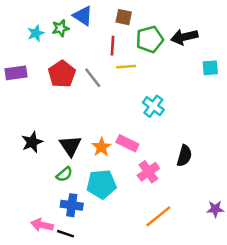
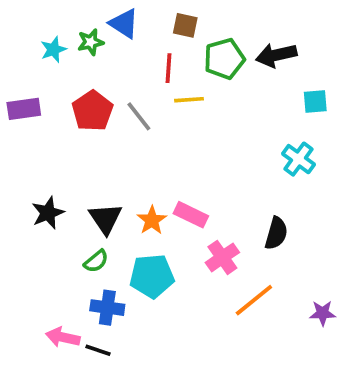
cyan cross: (153, 106) -> (299, 159), moved
orange line: (158, 216) -> (254, 300), moved

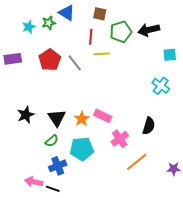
blue cross: (107, 308) -> (58, 166), turned -30

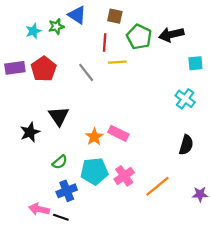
green pentagon: (121, 32) -> (139, 37), turned -30
red pentagon: (50, 60) -> (44, 69), moved
black triangle: (57, 118) -> (59, 116), moved
black semicircle: (149, 126) -> (186, 145), moved
pink cross: (120, 139) -> (124, 176), moved

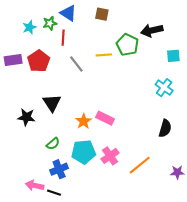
green pentagon: (139, 37) -> (127, 45), moved
red line: (105, 43) -> (63, 38), moved
black star: (30, 132) -> (26, 117), turned 30

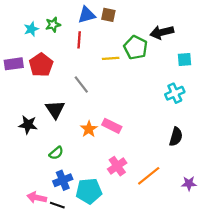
blue triangle: (68, 13) -> (87, 15), moved, turned -48
red line: (63, 38) -> (79, 40), moved
gray line: (76, 64) -> (81, 84), moved
cyan cross: (164, 88) -> (175, 93), turned 30
cyan pentagon: (84, 152) -> (89, 191), moved

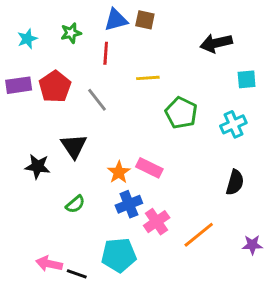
cyan star: (31, 29) -> (27, 39), moved
green pentagon: (136, 48) -> (181, 113), moved
gray line: (81, 84) -> (97, 100), moved
blue cross: (63, 180) -> (129, 204), moved

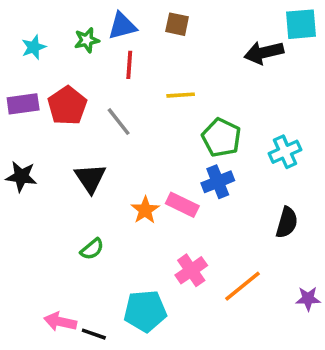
blue triangle: (116, 20) -> (122, 26), moved
cyan square: (247, 79) -> (301, 24), moved, size x1.4
black star: (38, 166) -> (21, 176), moved
blue cross: (129, 204) -> (218, 182), moved

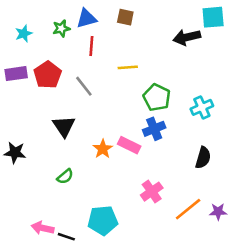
black star: (21, 176) -> (15, 153), moved
pink cross: (191, 270) -> (152, 192), moved
orange line: (243, 286) -> (188, 209), moved

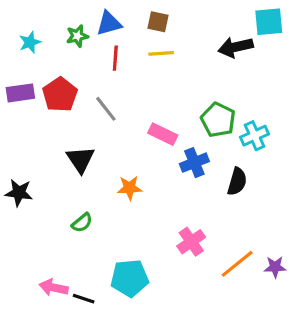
yellow line: (128, 67) -> (161, 53), moved
green pentagon: (157, 97) -> (218, 120), moved
pink rectangle: (129, 145) -> (163, 134), moved
orange star: (103, 149) -> (130, 188), turned 30
black semicircle: (203, 158) -> (237, 182), moved

